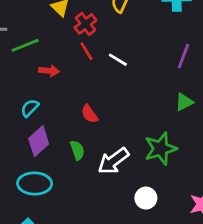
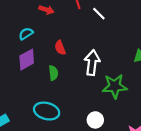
red semicircle: (89, 114) -> (60, 48), moved
white arrow: (113, 161) -> (92, 63), moved, turned 120
cyan ellipse: (35, 183) -> (47, 111), moved

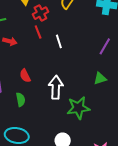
white line: (99, 14) -> (59, 41), turned 32

